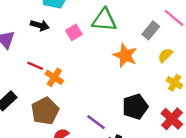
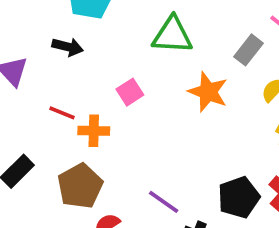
pink square: (74, 32) -> (130, 92), moved
orange cross: (54, 77) -> (94, 131), turned -30
black pentagon: (135, 107) -> (239, 197), moved

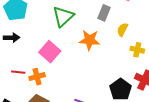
green triangle: (172, 35) -> (63, 16), turned -30
pink square: (130, 92) -> (50, 52), size x1.5

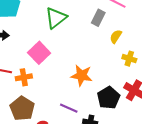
orange star: (90, 40) -> (82, 75), moved

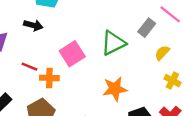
green triangle: (56, 18) -> (113, 43), moved
orange star: (82, 75) -> (115, 89), turned -30

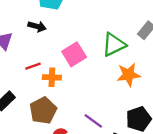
red line: (30, 67) -> (33, 66), turned -42
orange star: (115, 89) -> (129, 75), moved

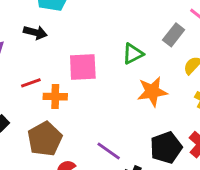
green triangle: (114, 45) -> (133, 54), size x0.7
pink square: (74, 54) -> (83, 67), turned 30

